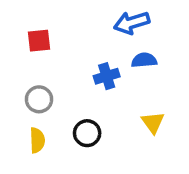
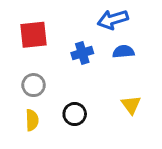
red square: (39, 41) -> (34, 35), size x1.4
blue cross: (107, 76) -> (82, 53), moved

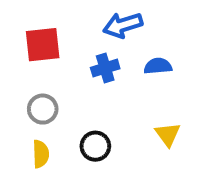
blue arrow: (113, 20) -> (123, 25), moved

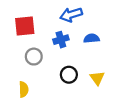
gray circle: (43, 109) -> (34, 57), moved
black circle: (95, 146) -> (69, 75), moved

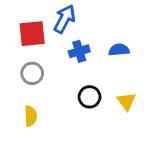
blue arrow: (71, 15) -> (65, 19), moved, turned 135
gray circle: (34, 57) -> (32, 73), moved

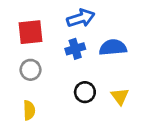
blue arrow: (65, 19) -> (81, 18), moved, turned 44
blue semicircle: (119, 50) -> (113, 47), size x1.4

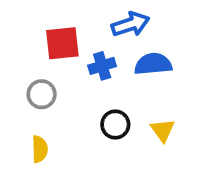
blue arrow: (81, 18) -> (130, 24), moved
red square: (30, 32) -> (62, 43), moved

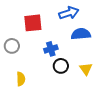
blue cross: (102, 66) -> (51, 49), moved
gray circle: (42, 94) -> (12, 46), moved

